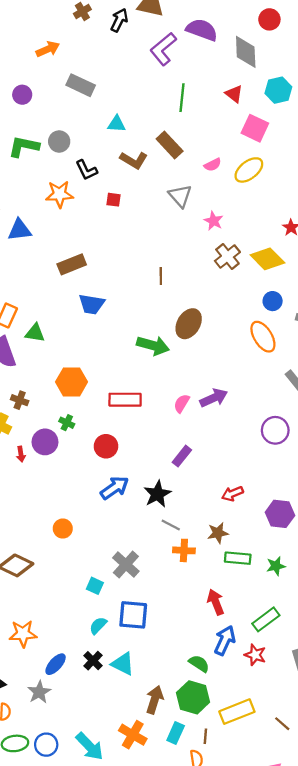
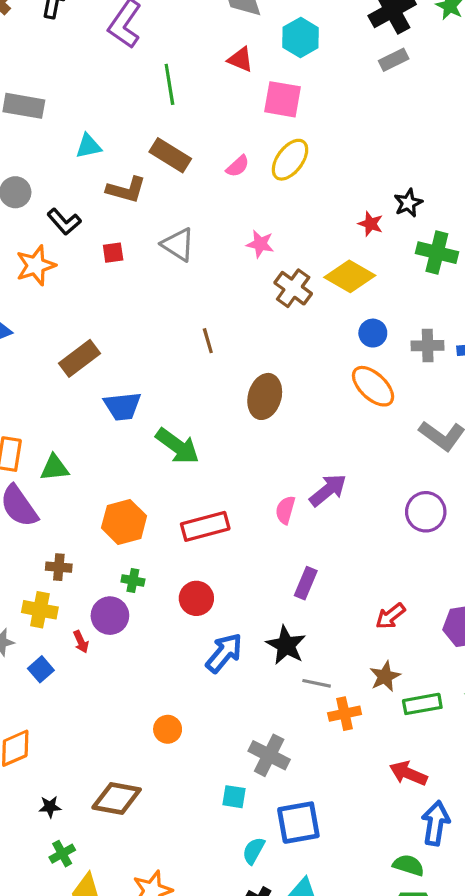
gray triangle: (180, 196) -> (178, 245), moved
green arrow: (153, 345) -> (177, 446), moved, turned 36
red arrow: (216, 602) -> (408, 773), turned -30

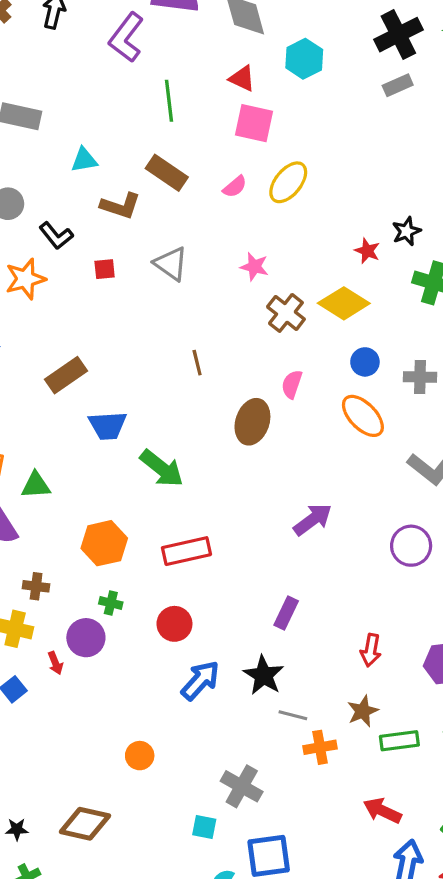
pink square: (283, 99) -> (254, 123), moved
pink semicircle: (285, 510) -> (292, 384), moved
red arrow: (390, 616) -> (371, 650), turned -44

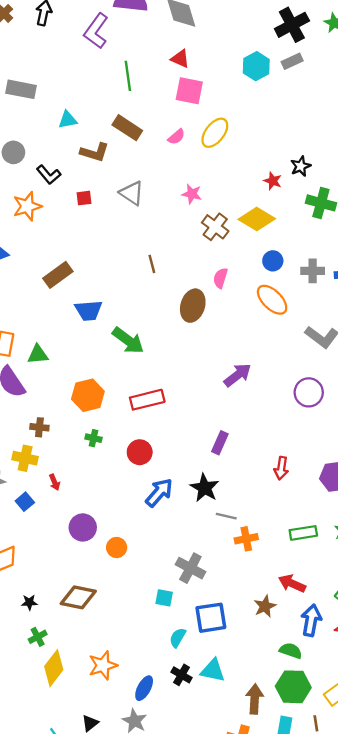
cyan hexagon: (304, 59) -> (256, 66), moved
purple circle: (86, 638) -> (83, 527), moved
brown star: (363, 711) -> (265, 606), moved

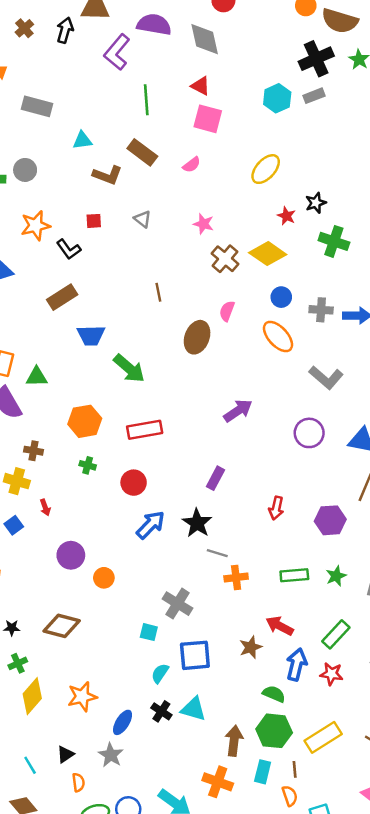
yellow ellipse: (215, 133) -> (266, 169), moved
black L-shape: (49, 175) -> (69, 249), moved
gray triangle: (132, 193) -> (142, 219), size x0.7

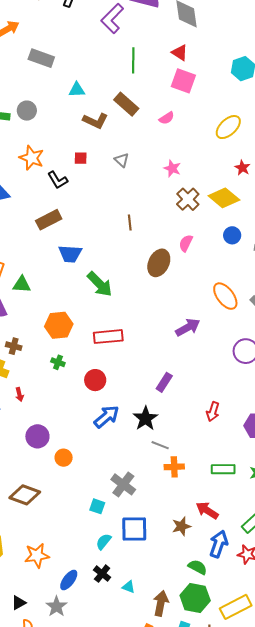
orange star: (36, 226) -> (32, 158), turned 30
orange ellipse: (278, 336) -> (225, 296), moved
cyan triangle: (193, 709) -> (128, 587), moved, size x0.6

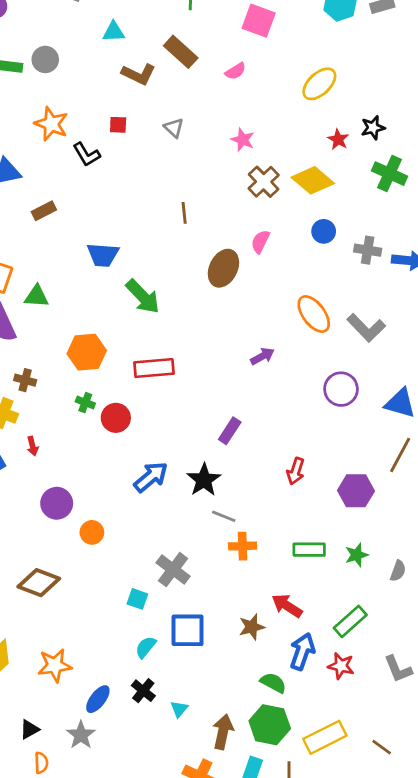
brown rectangle: (49, 220) -> (44, 211), moved, size x0.7
purple arrow: (188, 327) -> (262, 356), size x0.7
red circle: (95, 380) -> (116, 418), moved
cyan triangle: (128, 587) -> (179, 709), turned 48

